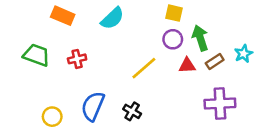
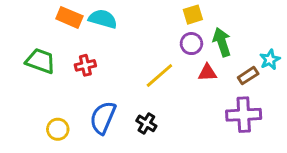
yellow square: (174, 13) -> (193, 15), turned -30
cyan semicircle: (112, 18) -> (103, 19), moved, turned -120
brown rectangle: (215, 62) -> (248, 76), moved

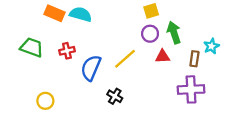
brown rectangle: (248, 76) -> (194, 59), turned -49
blue semicircle: (103, 118) -> (91, 68), moved

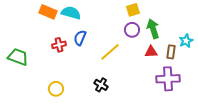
green trapezoid: (32, 47) -> (18, 57), moved
red triangle: (163, 56) -> (151, 52), moved
blue semicircle: (91, 68) -> (80, 38), moved, size x0.7
yellow circle: (45, 101) -> (56, 89), moved

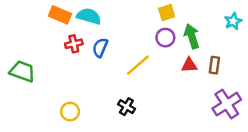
cyan star: (186, 41) -> (233, 21), moved
red cross: (59, 45) -> (74, 44), moved
purple cross: (168, 79) -> (227, 104), moved, turned -30

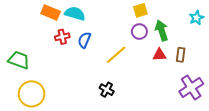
yellow circle: (70, 112) -> (32, 94), moved, size x1.6

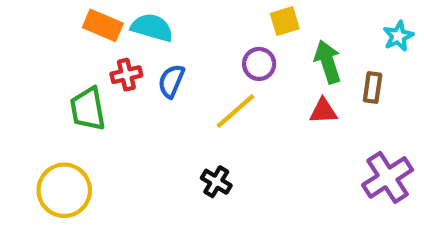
purple circle: (139, 32) -> (259, 64), moved
brown rectangle: (181, 55) -> (373, 87), moved
green trapezoid: (19, 60) -> (88, 109), moved, turned -120

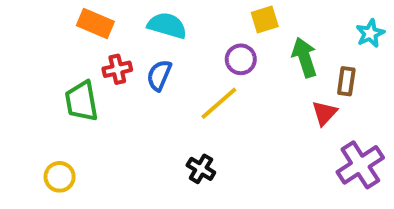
cyan semicircle: (152, 28) -> (167, 25), moved
red triangle: (323, 111) -> (324, 113), moved, turned -44
yellow circle: (64, 190) -> (60, 177), size x0.6

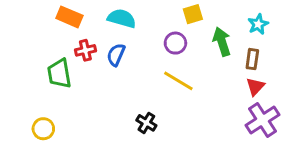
cyan star: (370, 33) -> (258, 24), moved
yellow line: (219, 103) -> (178, 81), moved, turned 72
red triangle: (324, 113) -> (255, 87), moved

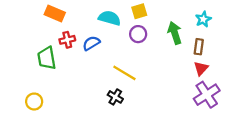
yellow square: (193, 14) -> (139, 11), moved
cyan semicircle: (122, 18) -> (110, 18), moved
blue semicircle: (116, 55) -> (91, 43), turned 36
yellow line: (178, 81) -> (124, 73), moved

